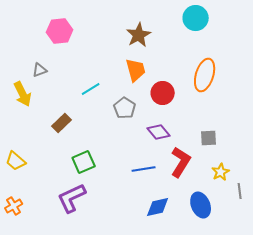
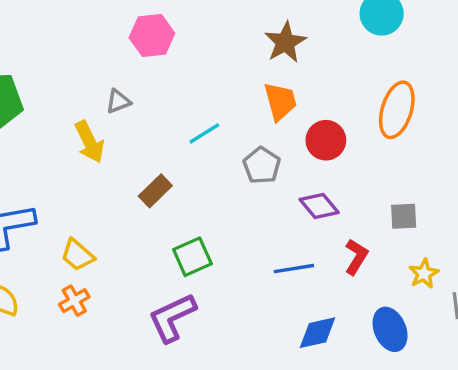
red L-shape: (181, 162) -> (356, 257), size x0.7
orange cross: (14, 206) -> (74, 301), moved

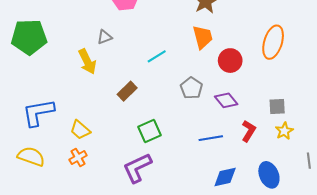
gray pentagon: (262, 166) -> (191, 88), moved
yellow star: (424, 274) -> (284, 131), moved

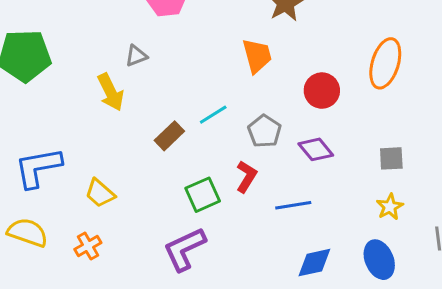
orange trapezoid: (203, 37) -> (257, 56), moved
cyan line: (157, 56) -> (213, 115), moved
red L-shape: (249, 131) -> (246, 177), moved
yellow star: (284, 131) -> (390, 207), moved
orange cross: (78, 158) -> (88, 246), moved

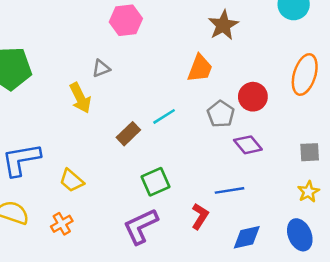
orange trapezoid: (257, 56) -> (200, 68), turned 36
gray pentagon: (265, 131) -> (221, 114), moved
red L-shape: (246, 177) -> (200, 216), moved

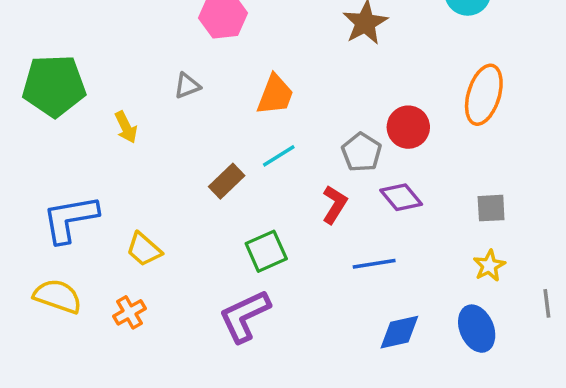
orange trapezoid: (200, 68) -> (275, 95), moved
yellow arrow: (80, 98) -> (126, 127), moved, size x0.7
red L-shape: (200, 216) -> (335, 204), moved

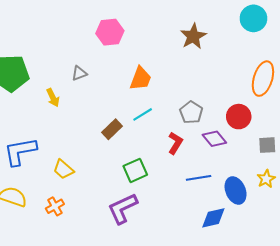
gray triangle: (187, 86) -> (79, 73), moved
red circle: (408, 127) -> (239, 117), moved
blue ellipse: (477, 329) -> (236, 190), moved

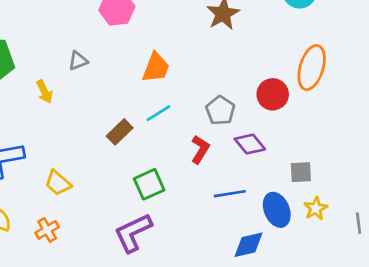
red circle: (239, 117) -> (273, 94), moved
gray square: (267, 145) -> (301, 172), moved
yellow star: (266, 179) -> (316, 208), moved

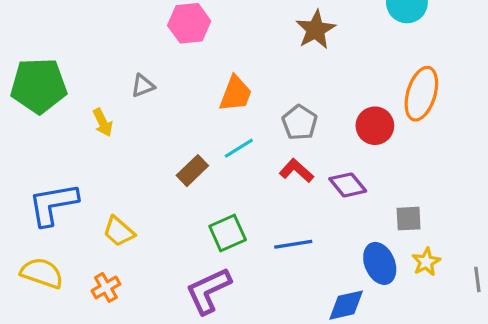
gray pentagon: (220, 110) -> (300, 123), moved
red L-shape: (200, 149) -> (296, 171), moved, turned -80
blue line: (230, 194) -> (293, 244), moved

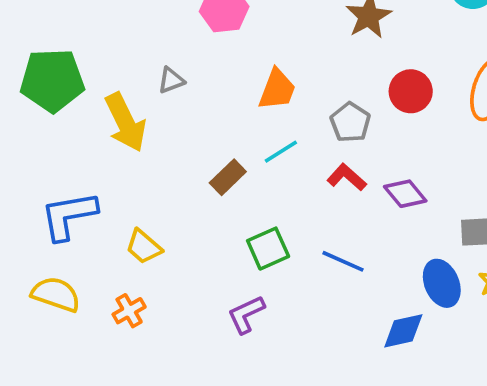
yellow arrow: (103, 123) -> (125, 122), size x1.8
red circle: (375, 126) -> (411, 91), moved
blue line: (293, 244) -> (343, 261), turned 33
purple L-shape: (208, 291) -> (246, 314), size x0.7

